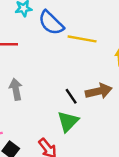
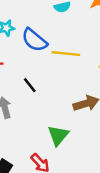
black line: (71, 96) -> (30, 85), moved

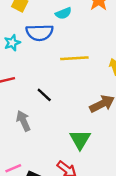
blue semicircle: (34, 40) -> (40, 33), moved, turned -32

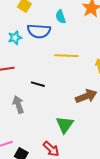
cyan semicircle: (63, 13) -> (61, 17), turned 88
black line: (44, 95) -> (38, 84), turned -32

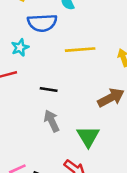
cyan star: (15, 38) -> (20, 47), moved
gray arrow: (18, 105) -> (52, 121), moved

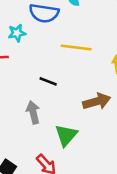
black line: (49, 89) -> (48, 81), moved

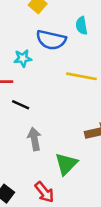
black line: (48, 81) -> (21, 105), moved

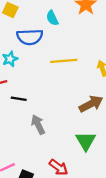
green triangle: (66, 164) -> (86, 141), moved

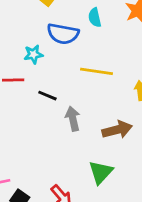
black line: (19, 99) -> (47, 96), moved
gray arrow: (38, 125) -> (73, 119), moved

